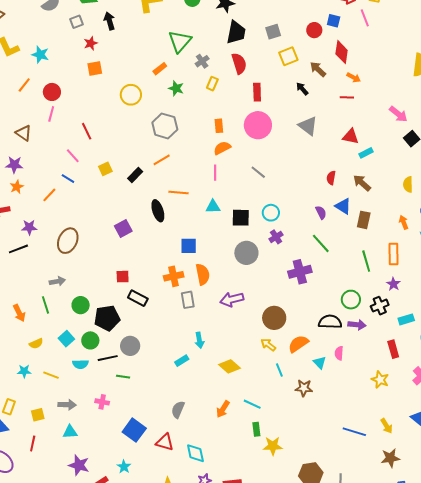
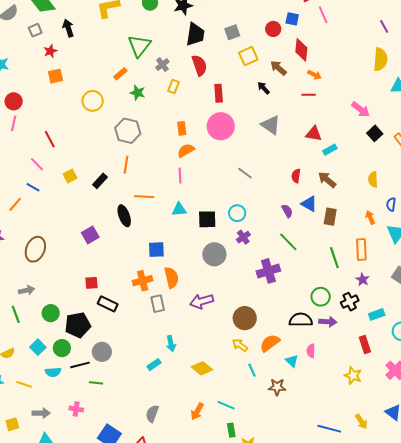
orange line: (162, 160) -> (126, 165), turned -48
gray line: (258, 172) -> (245, 173), moved

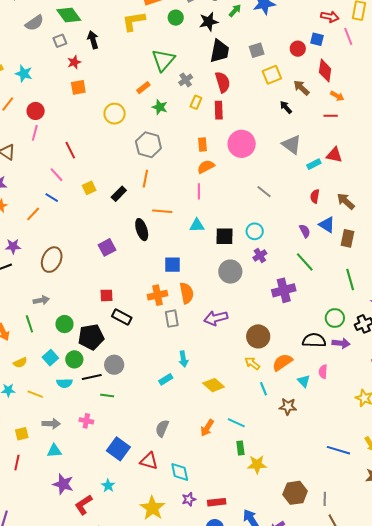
red rectangle: (219, 93) -> (219, 110), moved
cyan rectangle: (330, 150) -> (314, 164), moved

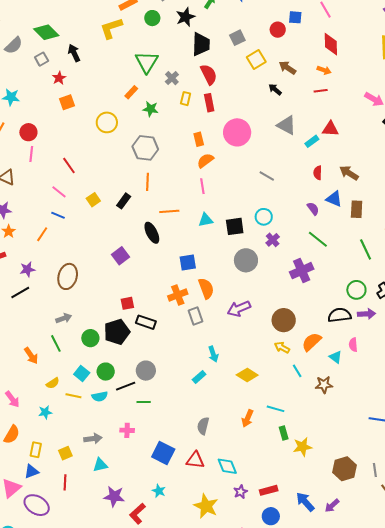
red diamond: (325, 71) -> (331, 44), moved
black pentagon: (91, 337) -> (117, 332), moved
yellow line: (35, 394) -> (73, 396), moved

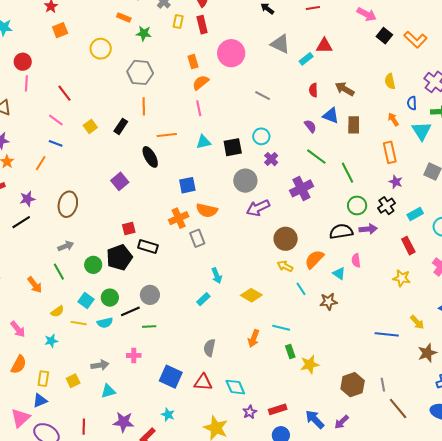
orange rectangle: (131, 92) -> (124, 17), turned 72
green line: (366, 249) -> (347, 173), moved
orange semicircle: (206, 288) -> (207, 210), turned 125
purple arrow: (239, 309) -> (258, 208), moved
red line: (65, 482) -> (84, 427), moved

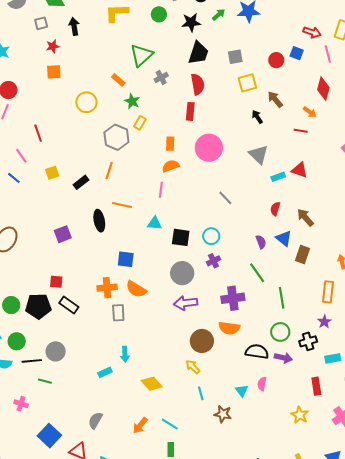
yellow rectangle: (178, 21) -> (140, 123), moved
orange semicircle: (314, 259) -> (229, 328), moved, turned -145

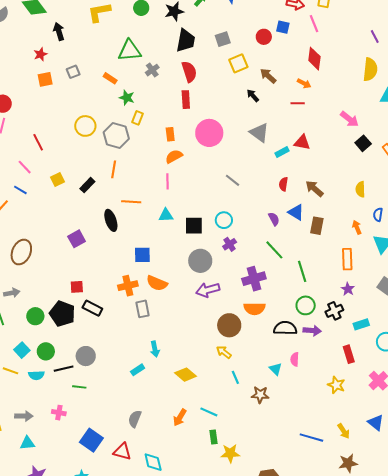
gray square: (41, 23) -> (73, 72), moved
green triangle: (141, 55) -> (130, 51), turned 45
yellow circle: (86, 102) -> (85, 126), moved
black pentagon: (38, 306) -> (62, 314), turned 30

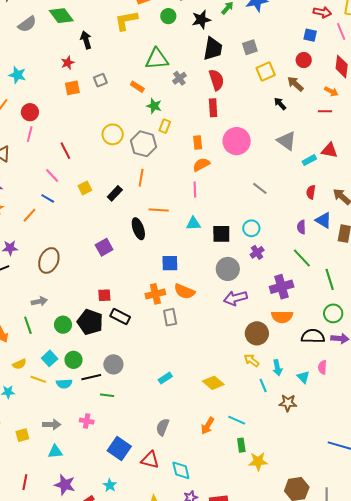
red circle: (264, 37) -> (304, 60), moved
purple semicircle: (274, 219) -> (301, 227), turned -152
cyan arrow: (155, 349) -> (277, 368), moved

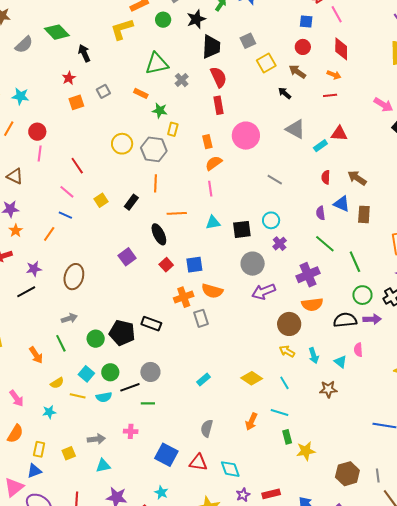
red square: (104, 295) -> (166, 265), moved, turned -32
cyan line: (263, 385) -> (284, 383), moved

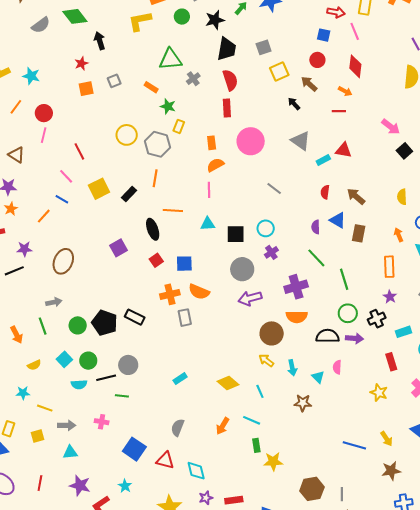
yellow square: (101, 200) -> (99, 189), size x1.5
yellow line: (78, 396) -> (45, 408), moved

